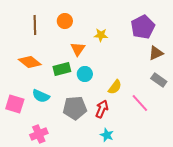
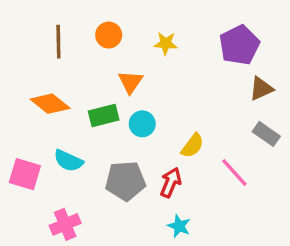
yellow star: (101, 35) -> (166, 43), moved

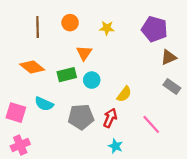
purple pentagon: (239, 45) -> (155, 29), turned -30
pink line: (234, 172) -> (151, 124), moved
pink cross: (65, 224) -> (20, 145), moved

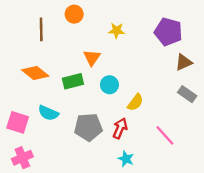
orange circle: (70, 23) -> (74, 14), moved
cyan circle: (92, 80) -> (109, 85), moved

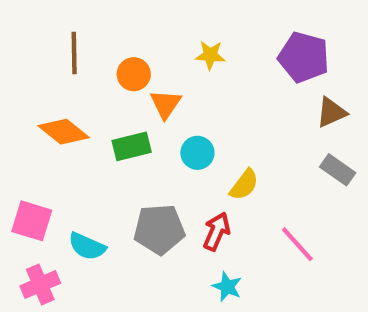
orange circle: (74, 14) -> (134, 74), moved
cyan semicircle: (48, 113) -> (87, 246), moved

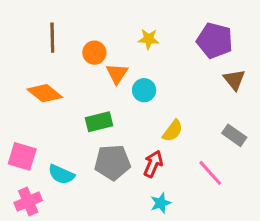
brown triangle: (331, 112) -> (234, 80), turned -45
green rectangle: (132, 146) -> (99, 122), moved
cyan circle: (197, 153) -> (144, 90), moved
gray rectangle: (338, 170) -> (234, 135), moved
cyan star: (227, 287) -> (161, 203), turned 30

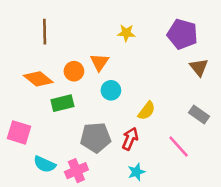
orange circle: (94, 53) -> (74, 71), moved
cyan circle: (144, 90) -> (111, 90), moved
green rectangle: (99, 122) -> (62, 103), moved
cyan semicircle: (61, 174) -> (45, 164), moved
pink cross: (28, 202) -> (76, 171), moved

